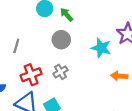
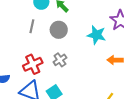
gray line: (16, 46) -> (32, 26), moved

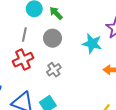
red cross: (33, 64) -> (23, 60), moved

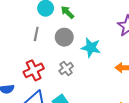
cyan star: (92, 44) -> (91, 48), moved
red cross: (23, 60) -> (34, 70), moved

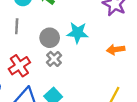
gray circle: (64, 37) -> (50, 38), moved

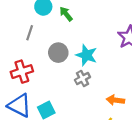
orange arrow: (116, 49) -> (115, 100), moved
gray cross: (54, 59) -> (82, 78), moved

